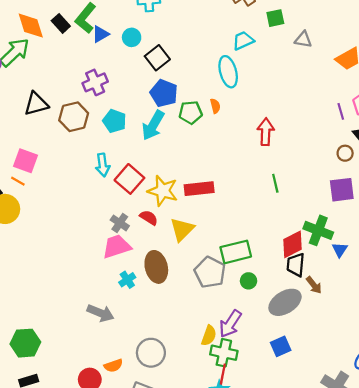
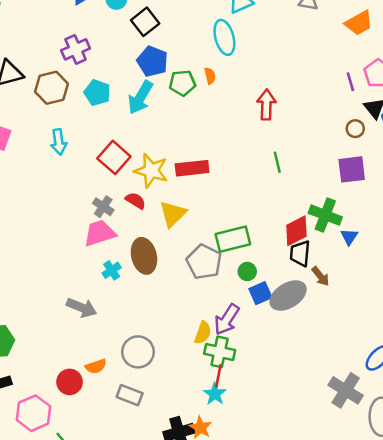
cyan arrow: (103, 165) -> (59, 142), moved
blue square: (281, 346) -> (260, 293), moved

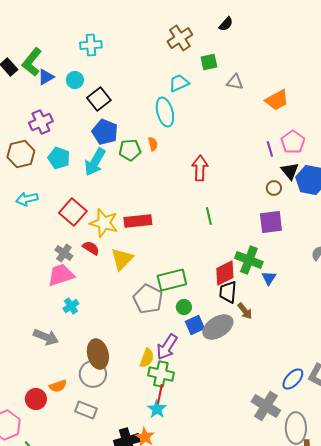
cyan arrow: (59, 142) -> (27, 199), turned 85
brown ellipse: (144, 256) -> (98, 354), moved

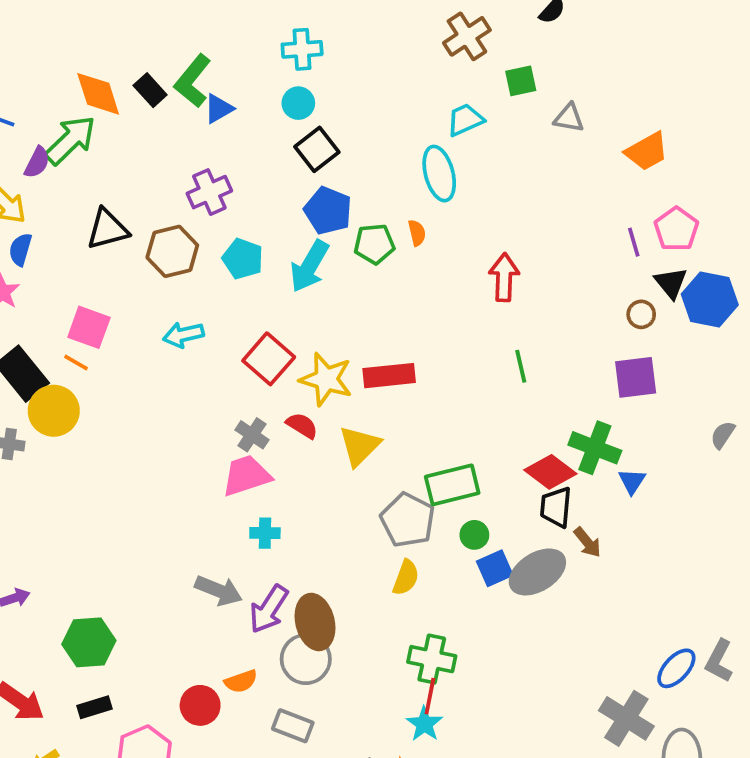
cyan circle: (75, 80) -> (298, 103), moved
red diamond: (225, 273) -> (550, 472), turned 64
cyan cross: (71, 306) -> (265, 533), turned 35
purple arrow: (167, 347) -> (269, 609), moved
yellow semicircle: (147, 358) -> (406, 578), moved

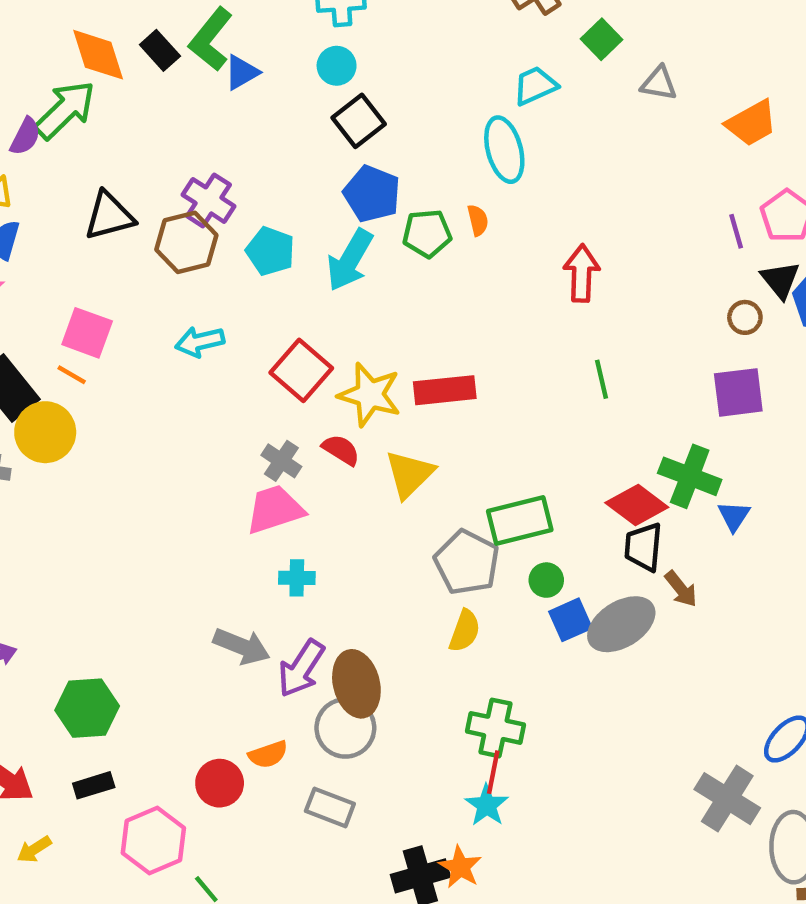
green square: (521, 81) -> (601, 39), turned -32
purple cross: (209, 192) -> (209, 200), moved, turned -33

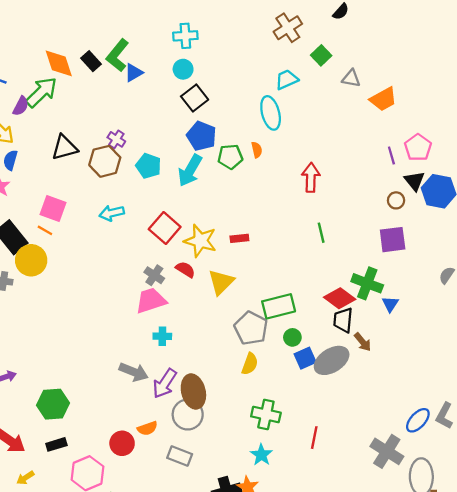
orange trapezoid: (752, 123) -> (383, 99), moved
purple cross: (209, 200) -> (116, 139), size x0.7
red rectangle: (445, 390) -> (239, 238), size x0.6
red line: (493, 772) -> (314, 438), moved

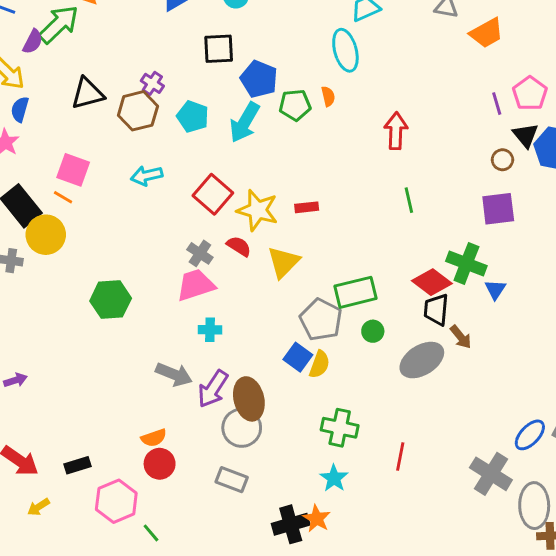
black square: (195, 98) -> (219, 49), moved, turned 35
blue square: (305, 358) -> (298, 357), moved, turned -30
green hexagon: (53, 404) -> (111, 300), moved
orange semicircle: (147, 428) -> (154, 438), moved

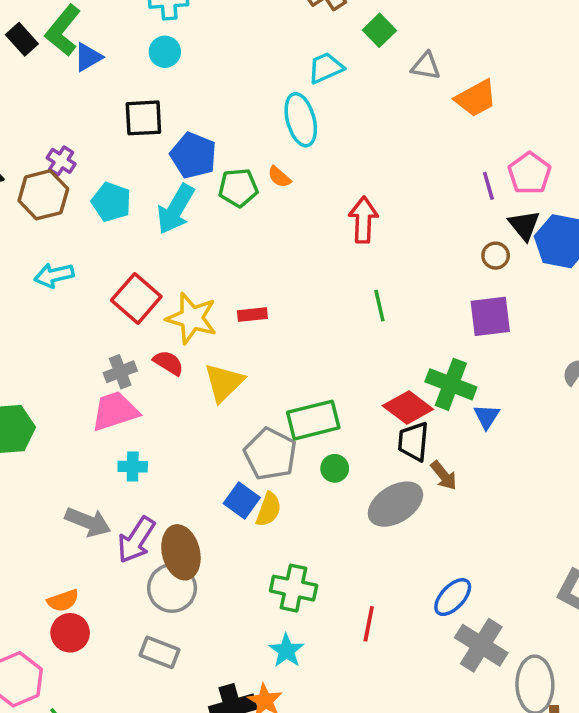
orange semicircle: (328, 96) -> (279, 177), turned 144
gray cross: (200, 253) -> (120, 372), turned 35
blue ellipse: (530, 435) -> (453, 597), moved

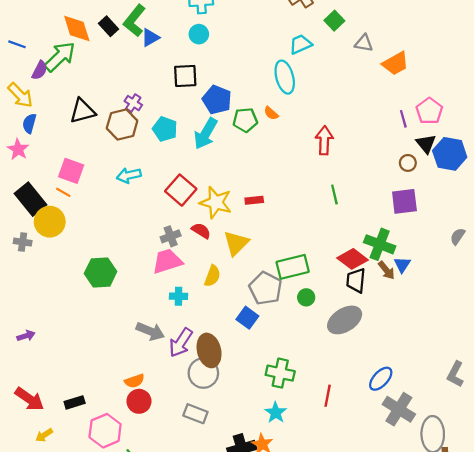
brown arrow: (444, 475) -> (386, 270), moved
yellow semicircle: (269, 509) -> (212, 276), moved

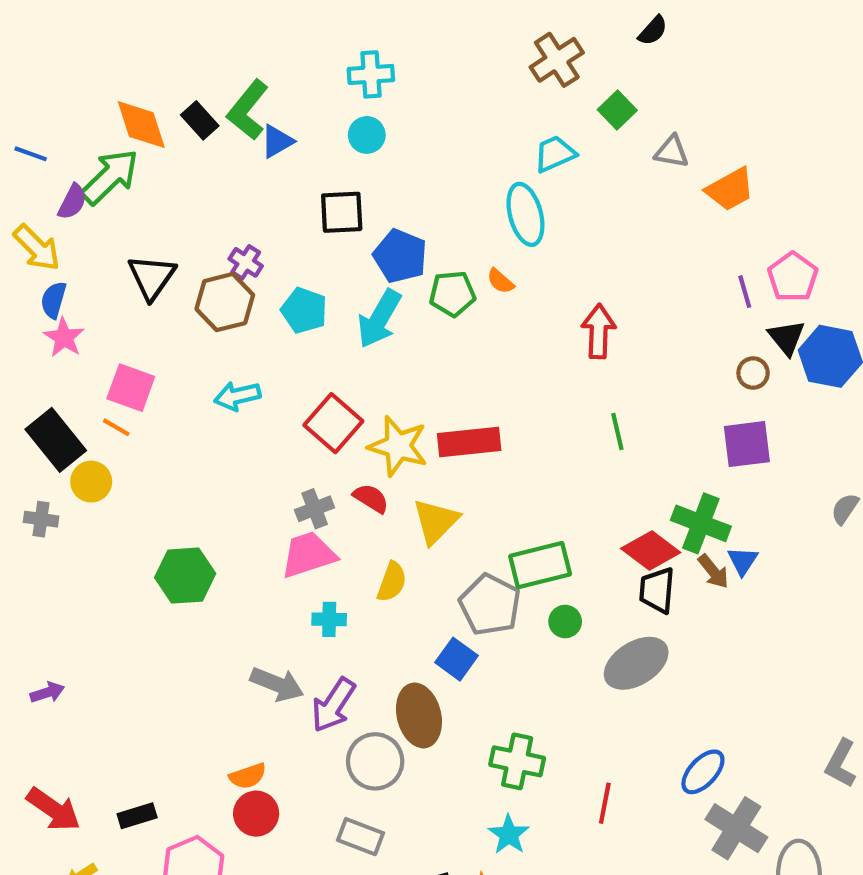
black triangle: (82, 111) -> (152, 277), turned -40
pink star: (18, 149) -> (64, 338), moved
red rectangle: (254, 200) -> (469, 442), size x1.8
yellow circle: (50, 222) -> (91, 482), size x0.7
brown ellipse: (209, 350) -> (419, 715), moved

